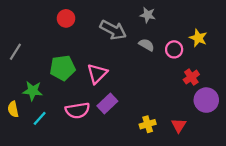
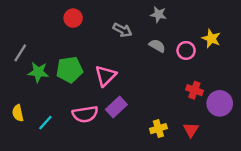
gray arrow: (113, 30) -> (122, 30), size x0.7
red cross: (191, 77) -> (194, 90), moved, turned -35
green star: (33, 91) -> (38, 72), moved

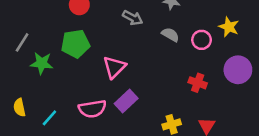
green pentagon: (69, 70) -> (75, 44), moved
red cross: (194, 90) -> (198, 83), moved
purple circle: (220, 103) -> (238, 70), moved

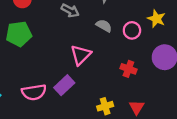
pink triangle: (114, 67) -> (81, 55), moved

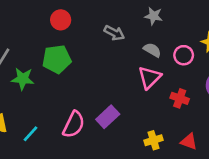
pink triangle: (81, 55) -> (150, 77), moved
pink semicircle: (34, 92) -> (74, 125), turned -55
red triangle: (137, 107) -> (189, 142), turned -42

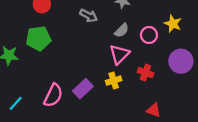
gray semicircle: (152, 50) -> (122, 30), turned 105
yellow cross: (154, 140) -> (114, 81), moved

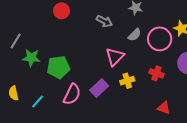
pink circle: (149, 35) -> (160, 39), size x1.5
green pentagon: (38, 38) -> (58, 67), moved
pink triangle: (119, 54) -> (115, 57), moved

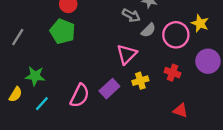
gray arrow: (104, 21) -> (131, 15), moved
green star: (31, 58) -> (35, 76), moved
green pentagon: (58, 67) -> (62, 31), moved, turned 30
yellow semicircle: (14, 93) -> (16, 94), turned -136

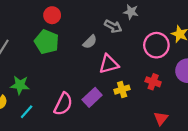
gray semicircle: (148, 30) -> (90, 42), moved
pink triangle: (127, 54) -> (109, 64), turned 30
red triangle: (180, 110) -> (161, 118), turned 48

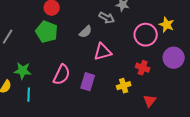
yellow cross: (122, 90) -> (124, 86), moved
purple rectangle: (92, 97) -> (88, 82), turned -30
pink semicircle: (63, 104) -> (62, 75), moved
cyan line: (27, 112) -> (29, 95), turned -40

